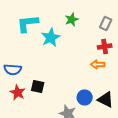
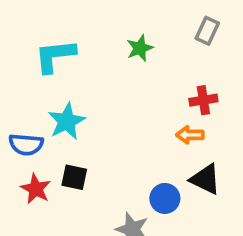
gray rectangle: (106, 23) -> (207, 31), moved
cyan star: (51, 37) -> (67, 121), moved
black triangle: (106, 99) -> (205, 179), moved

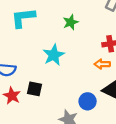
green star: (140, 48) -> (71, 22), moved
cyan star: (67, 121) -> (54, 55), moved

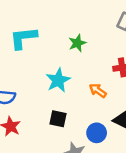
orange arrow: (102, 64) -> (98, 90), moved, turned 35
black square: (34, 89) -> (58, 119), moved

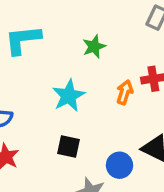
orange arrow: (98, 90) -> (125, 92), moved, turned 72

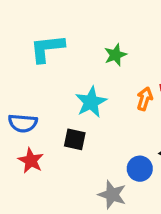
black square: (69, 147) -> (75, 139), moved

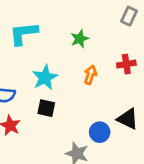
orange arrow: (145, 99) -> (90, 75), moved
cyan star: (91, 102) -> (45, 77), moved

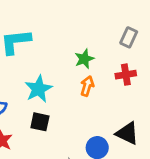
gray rectangle: (129, 16) -> (129, 37), moved
green star: (80, 39) -> (84, 59), moved

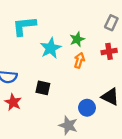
cyan star: (38, 89) -> (51, 48), moved

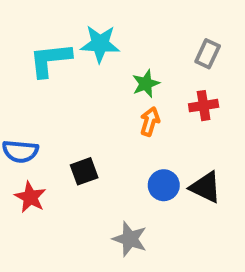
cyan star: (51, 48) -> (100, 44), moved, turned 30
black square: (43, 88) -> (84, 171), turned -32
blue circle: (87, 108) -> (164, 185), moved

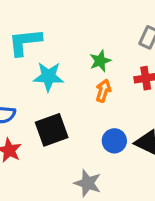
cyan star: (100, 44) -> (48, 77), moved
black square: (84, 171) -> (52, 130), size x1.5

